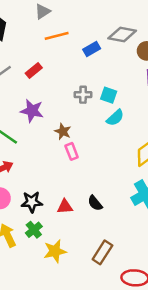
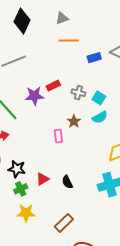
red rectangle: (34, 70) -> (53, 86), moved
purple star: (32, 111) -> (34, 96), turned -30
brown star: (63, 131) -> (74, 121), moved
red triangle: (65, 207) -> (43, 179), turned -40
green cross: (34, 230) -> (21, 189), moved

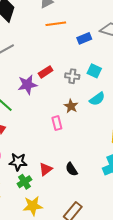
cyan square: (99, 98) -> (94, 71), moved

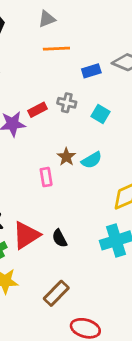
gray cross: (72, 76) -> (67, 103), moved
cyan semicircle: (97, 99) -> (92, 160), moved
red triangle: (46, 169) -> (26, 235), size x1.6

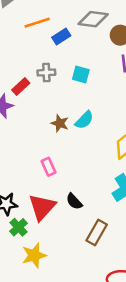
orange line: (56, 49) -> (37, 23), moved
pink rectangle: (46, 177) -> (48, 167), moved
brown rectangle: (56, 293) -> (97, 233), moved

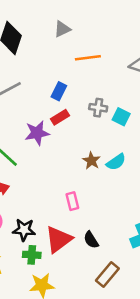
blue rectangle: (61, 36) -> (59, 91), moved, turned -42
gray cross: (46, 73) -> (98, 108), moved
green cross: (18, 227) -> (32, 255), turned 36

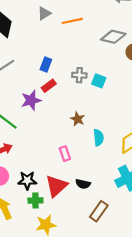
orange line: (88, 58) -> (72, 21), moved
cyan semicircle: (116, 162) -> (98, 138), moved, turned -56
black semicircle: (91, 240) -> (83, 184), turned -40

